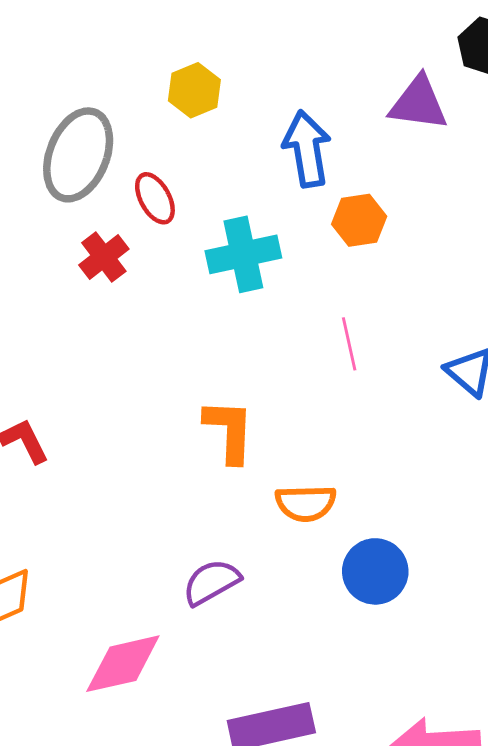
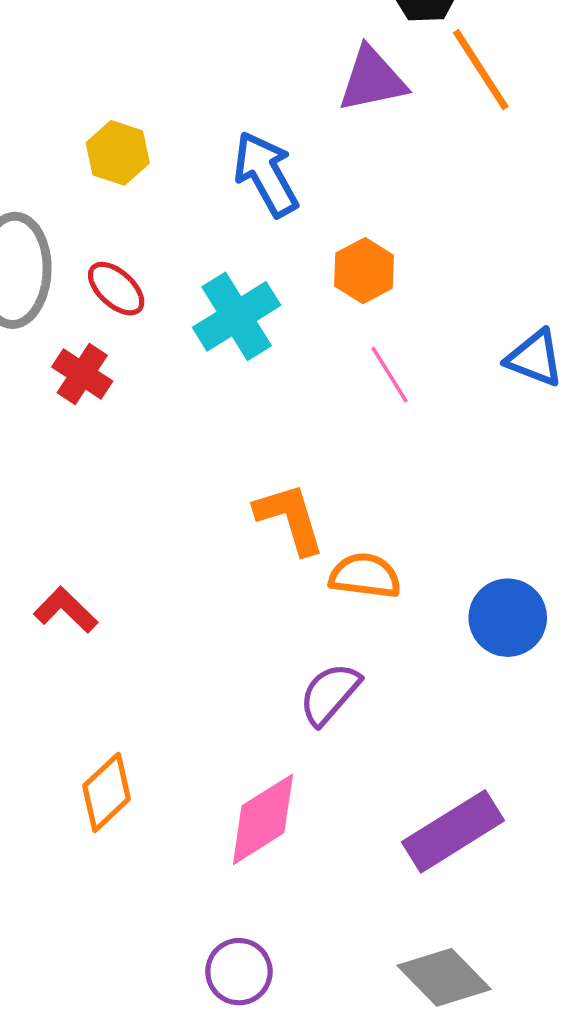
orange hexagon: (359, 220) -> (364, 271), moved
orange semicircle: (306, 503) -> (365, 576), moved, turned -152

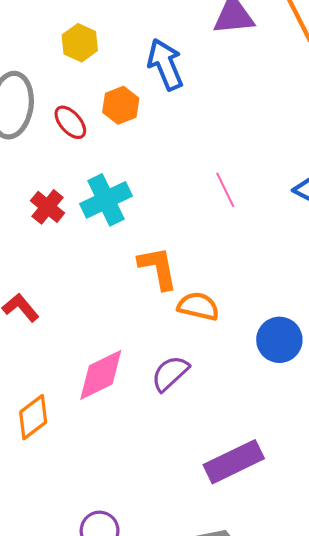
orange hexagon: (364, 271) -> (121, 105), moved
cyan cross: (237, 316) -> (106, 200), moved
red cross: (82, 374) -> (48, 207), moved
pink diamond: (263, 819) -> (101, 375), moved

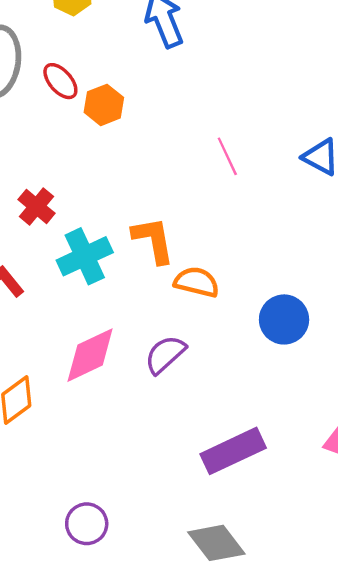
orange hexagon: (121, 105) -> (104, 105), moved
cyan cross: (106, 200) -> (85, 256), moved
red cross: (48, 207) -> (36, 206), moved

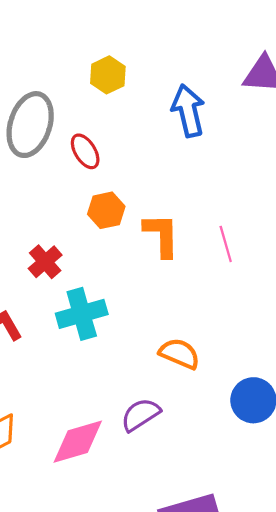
orange hexagon: (104, 105) -> (106, 210), moved
orange L-shape: (153, 240) -> (161, 235), moved
pink diamond: (90, 355) -> (78, 442), moved

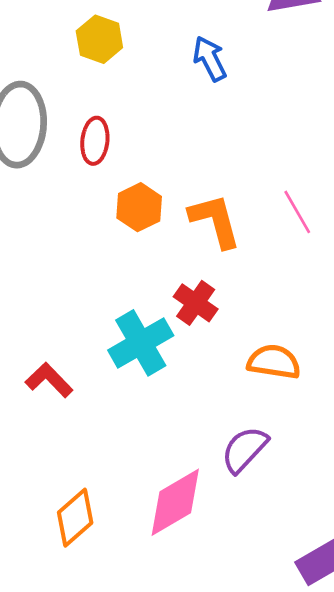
blue arrow: (188, 111) -> (210, 59), size x0.7
red ellipse: (85, 151) -> (95, 141), turned 52
red cross: (45, 262) -> (196, 303), moved

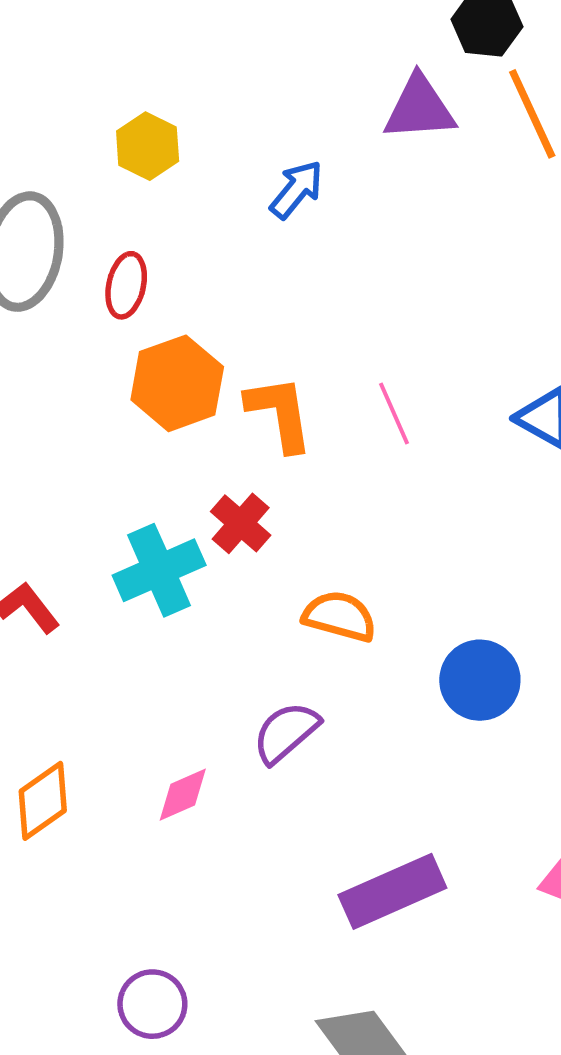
blue arrow: (210, 59) -> (297, 190), turned 60
orange hexagon: (139, 207) -> (177, 383), size x1.4
pink diamond: (175, 502) -> (183, 795), size x0.6

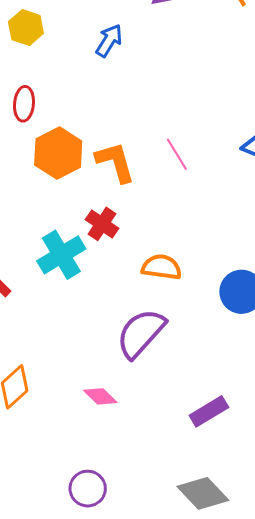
purple semicircle: (286, 732) -> (141, 333), size x1.4
pink diamond: (183, 795) -> (100, 396), moved, turned 76
purple rectangle: (392, 891) -> (209, 411), size x0.7

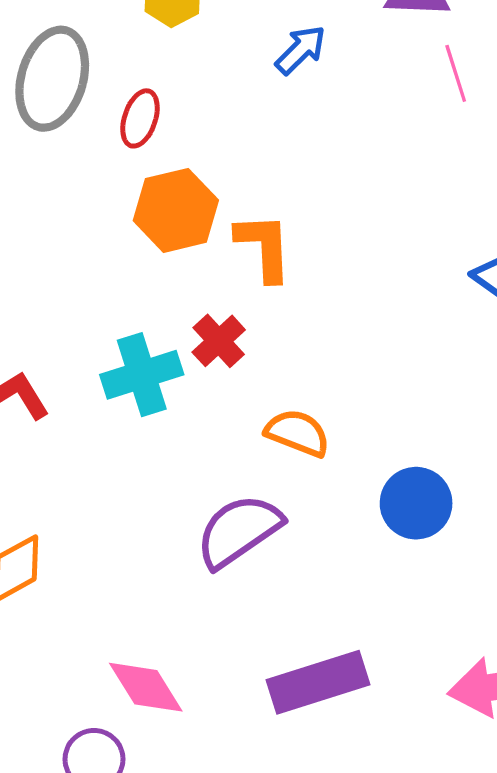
pink line: (177, 154) -> (456, 73), moved
pink diamond: (100, 396) -> (146, 687), moved, size x1.4
purple rectangle: (209, 411) -> (318, 682), size x1.5

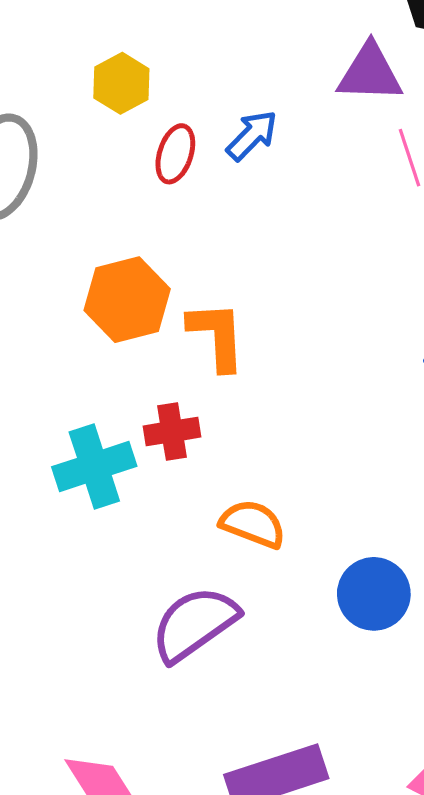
red ellipse: (140, 118) -> (175, 154), moved
red cross: (219, 341) -> (172, 432), turned 34

